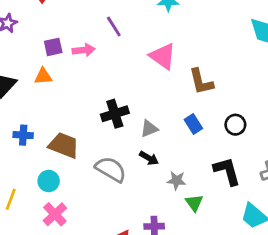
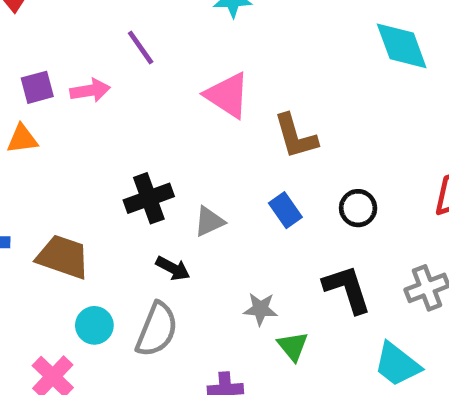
black arrow: (149, 158) -> (173, 268), moved
gray semicircle: (111, 169) -> (157, 330), moved, turned 84
cyan circle: (49, 181) -> (94, 325), moved

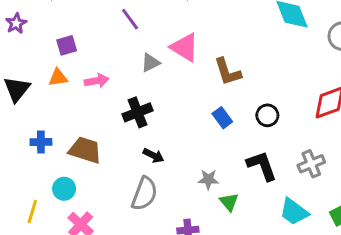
pink arrow: (90, 90) -> (97, 81), moved
gray triangle: (209, 221) -> (150, 63), moved
cyan circle: (94, 325) -> (64, 189), moved

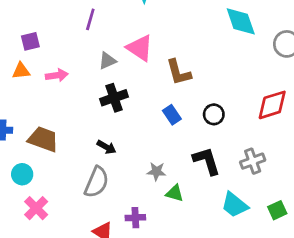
purple line: (130, 19) -> (90, 19), turned 50
black cross: (138, 112) -> (114, 98), moved
green triangle: (229, 202) -> (175, 193), turned -36

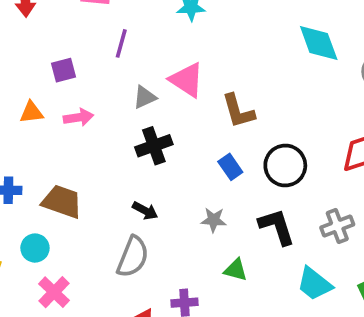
purple square: (30, 41) -> (63, 70), moved
black circle: (214, 114) -> (285, 165), size x1.5
gray star: (156, 171) -> (214, 220), moved

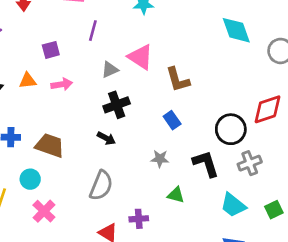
black circle: (285, 165) -> (231, 129), moved
black arrow: (145, 211) -> (106, 138), moved

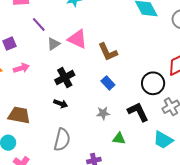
purple line: (93, 31) -> (39, 24), turned -49
gray triangle: (110, 70) -> (54, 44), moved

